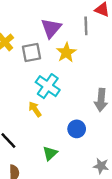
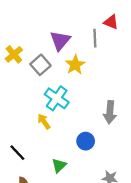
gray square: (32, 52) -> (40, 65), turned -30

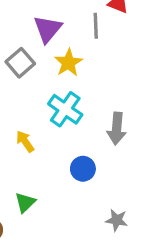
cyan cross: (57, 98) -> (65, 109), moved
green triangle: (59, 165) -> (25, 202), moved

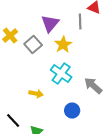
gray arrow: (117, 129) -> (93, 86), turned 126
yellow arrow: (25, 141) -> (36, 94), turned 136

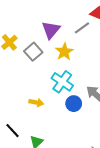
gray line: (80, 22) -> (82, 28), turned 56
blue circle: (72, 111) -> (74, 104), moved

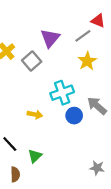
yellow star: (64, 52) -> (87, 61), moved
cyan cross: (62, 82) -> (62, 93), turned 35

